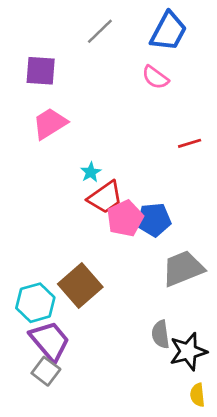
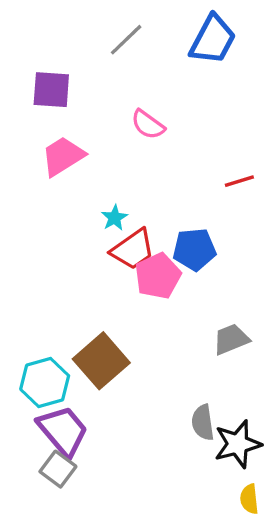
pink semicircle: (155, 77) -> (148, 125), moved
blue pentagon: (154, 220) -> (194, 249), moved
gray trapezoid: (183, 268) -> (231, 339), size x0.7

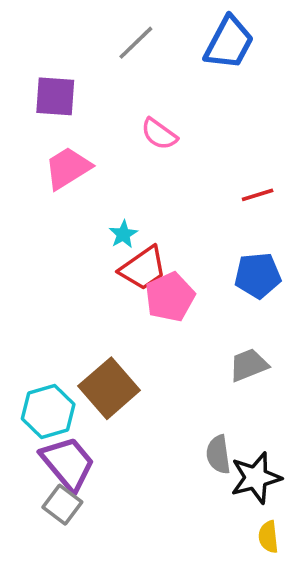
blue pentagon: (194, 249) -> (258, 275), moved

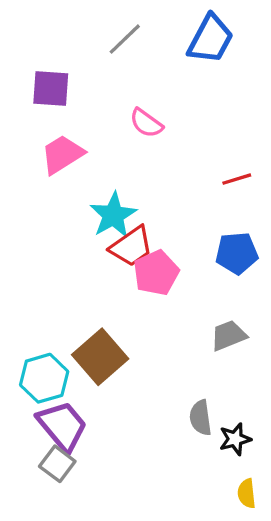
cyan star: (123, 234) -> (113, 215), size x1.8
black star: (256, 478) -> (235, 439), size x0.7

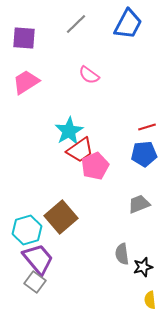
purple square: (51, 88) -> (24, 38), moved
pink trapezoid: (62, 154) -> (26, 82), moved
red line: (237, 179) -> (147, 127), moved

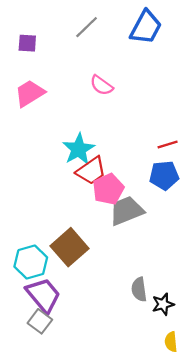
purple square: (24, 38) -> (27, 43), size x0.7
gray trapezoid: (139, 204) -> (126, 211), moved, size x1.4

